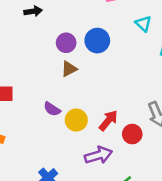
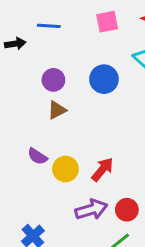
blue circle: (97, 41) -> (104, 79), moved
red circle: (132, 134) -> (127, 210), moved

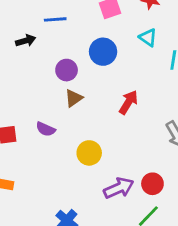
blue circle: (104, 79) -> (103, 52), moved
purple semicircle: (37, 156) -> (46, 129), moved
red arrow: (102, 169) -> (128, 102), moved

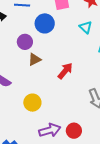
blue circle: (103, 52) -> (45, 23), moved
brown triangle: (74, 98) -> (35, 59), moved

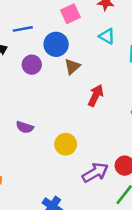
purple circle: (25, 42) -> (32, 65), moved
brown triangle: (35, 59) -> (72, 67), moved

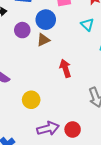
brown triangle: (72, 67) -> (43, 40), moved
red arrow: (96, 96) -> (65, 68), turned -60

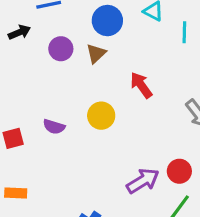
blue circle: (46, 20) -> (107, 21), moved
yellow circle: (31, 100) -> (101, 116), moved

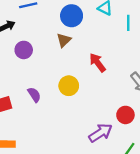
purple circle: (61, 49) -> (24, 50), moved
purple semicircle: (54, 127) -> (34, 95), turned -140
red circle: (179, 171) -> (125, 115), moved

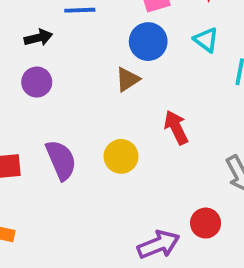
purple circle: (24, 50) -> (37, 82), moved
purple semicircle: (34, 95) -> (61, 160), size x1.5

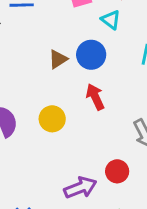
cyan triangle: (206, 40) -> (111, 20), moved
blue circle: (148, 42) -> (91, 55), moved

